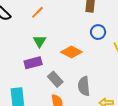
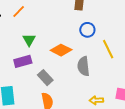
orange line: (37, 12) -> (19, 12), moved
gray semicircle: (84, 86) -> (83, 66), moved

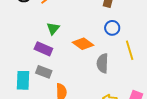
purple rectangle: (23, 61) -> (43, 49), turned 30
gray rectangle: (45, 78) -> (44, 72), moved, turned -35

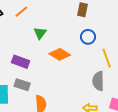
green triangle: (53, 28) -> (40, 33), moved
gray semicircle: (103, 63) -> (98, 81), moved

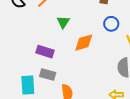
orange diamond: (60, 54) -> (84, 43), turned -45

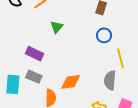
orange diamond: (84, 43) -> (71, 82), moved

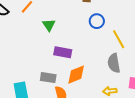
purple rectangle: (34, 54) -> (63, 52), moved
gray rectangle: (34, 77) -> (48, 78), moved

